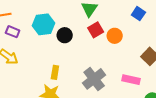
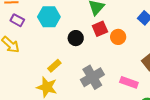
black circle: (65, 35) -> (76, 38), moved
yellow rectangle: (55, 72) -> (54, 66), turned 32

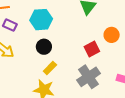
red square: (100, 29) -> (92, 49), moved
black circle: (76, 38) -> (44, 47), moved

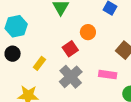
black circle: (44, 47) -> (13, 54), moved
yellow rectangle: (50, 68) -> (39, 63), moved

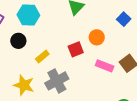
pink rectangle: (108, 75) -> (105, 66), moved
gray cross: (71, 77) -> (57, 81), moved

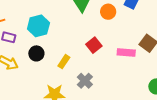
orange circle: (97, 37) -> (108, 12), moved
gray cross: (57, 81) -> (85, 81), size x0.7

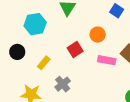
orange circle: (108, 12) -> (98, 35), moved
cyan hexagon: (38, 26) -> (35, 24), moved

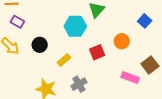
cyan hexagon: (35, 24) -> (75, 26), moved
pink rectangle: (107, 60) -> (130, 78), moved

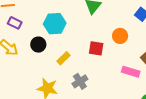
cyan hexagon: (75, 26) -> (55, 24), moved
red square: (97, 52) -> (96, 48), turned 35

